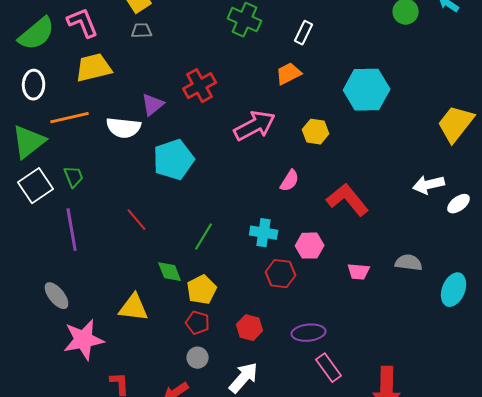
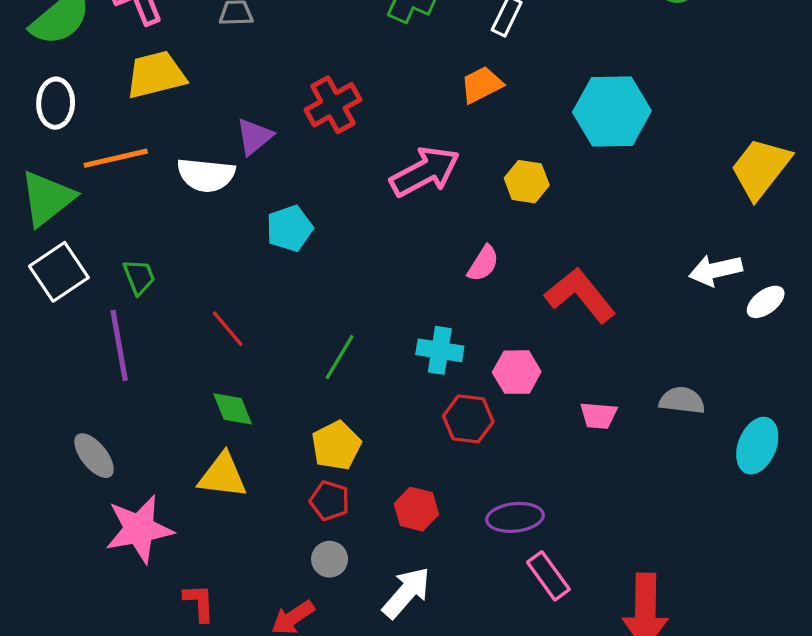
cyan pentagon: (174, 160) -> (289, 228), size x0.7
green trapezoid: (74, 177) -> (139, 277), moved
green diamond: (170, 272) -> (233, 409), moved

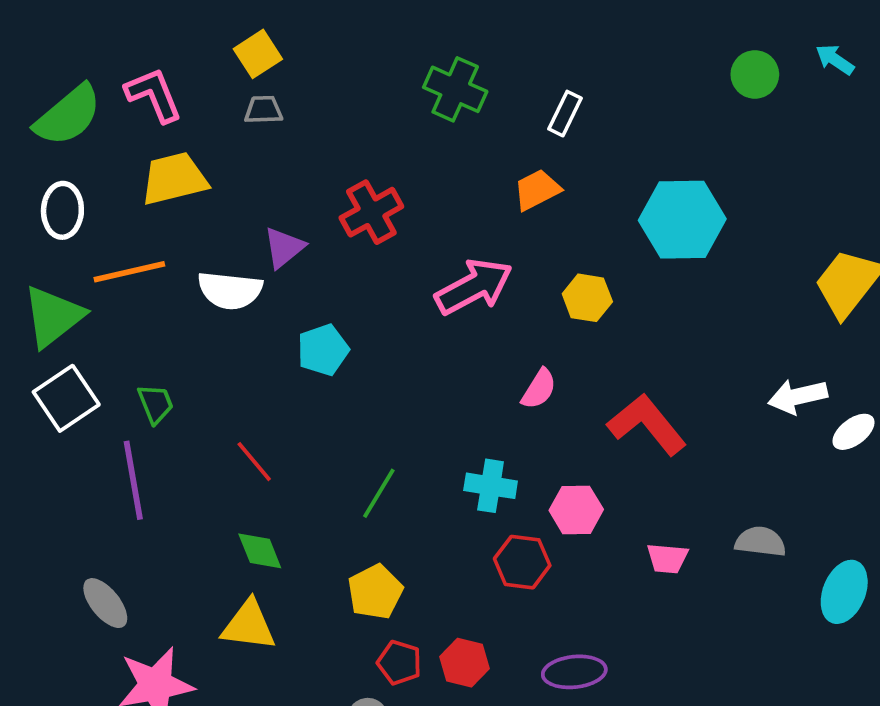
red pentagon: (330, 501) -> (399, 663), moved

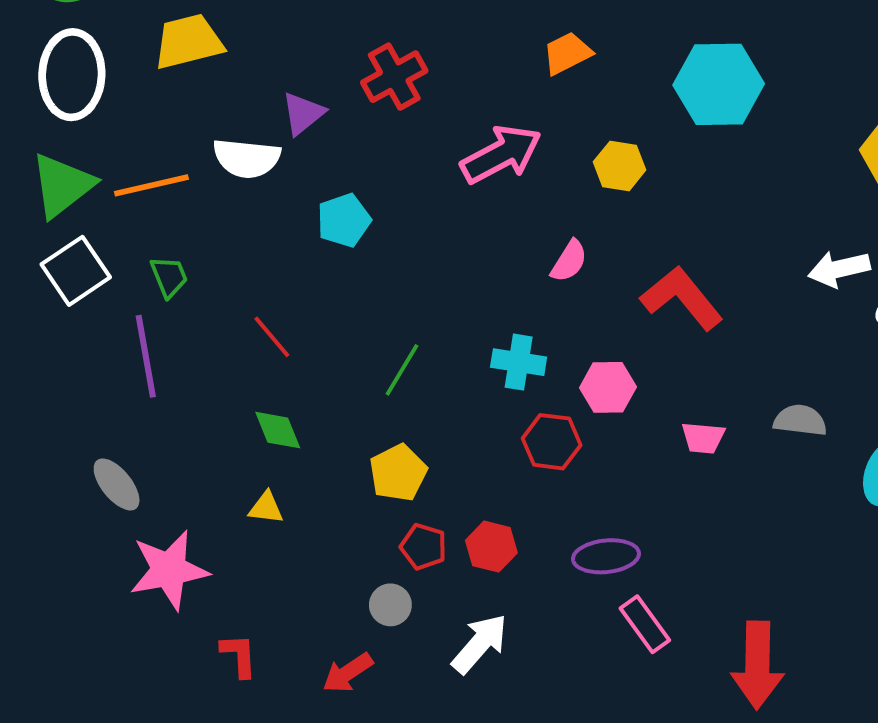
white ellipse: (62, 210) -> (72, 75), size x1.5
orange line: (129, 272) -> (151, 185), moved
yellow triangle: (249, 625) -> (266, 508), size x0.6

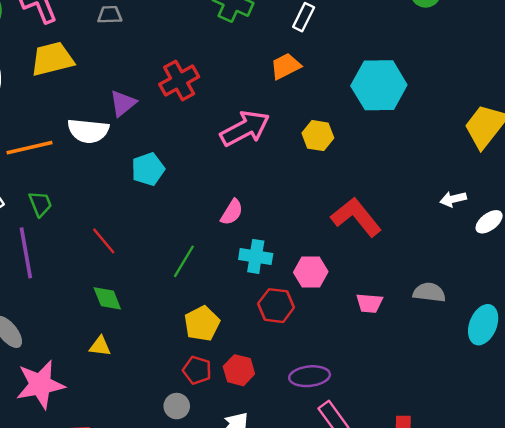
pink semicircle: (569, 261) -> (232, 212), moved
white arrow: (839, 269) -> (453, 199), size x0.7
yellow pentagon: (398, 473) -> (202, 323), moved

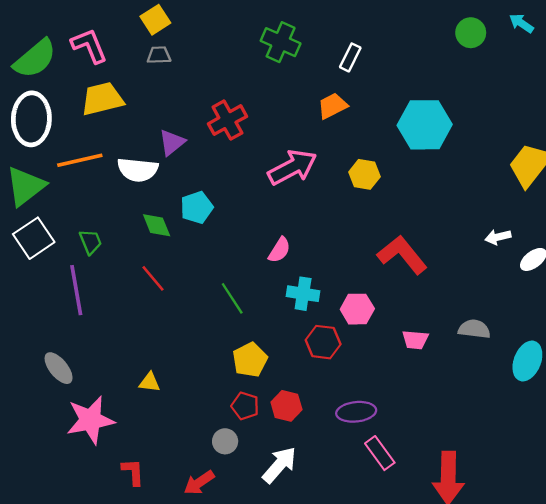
orange line: (30, 148) -> (80, 160), moved
green line: (184, 261) -> (232, 298), turned -64
green diamond: (107, 298) -> (157, 225), moved

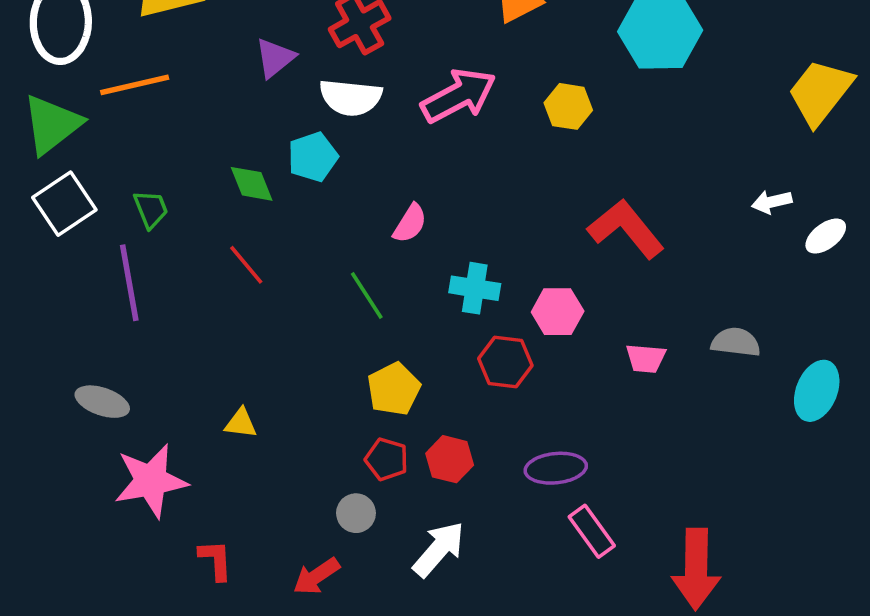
white semicircle: (138, 170) -> (351, 97), moved
pink semicircle: (279, 250) -> (410, 223), moved
gray ellipse: (59, 368) -> (102, 402), turned -32

